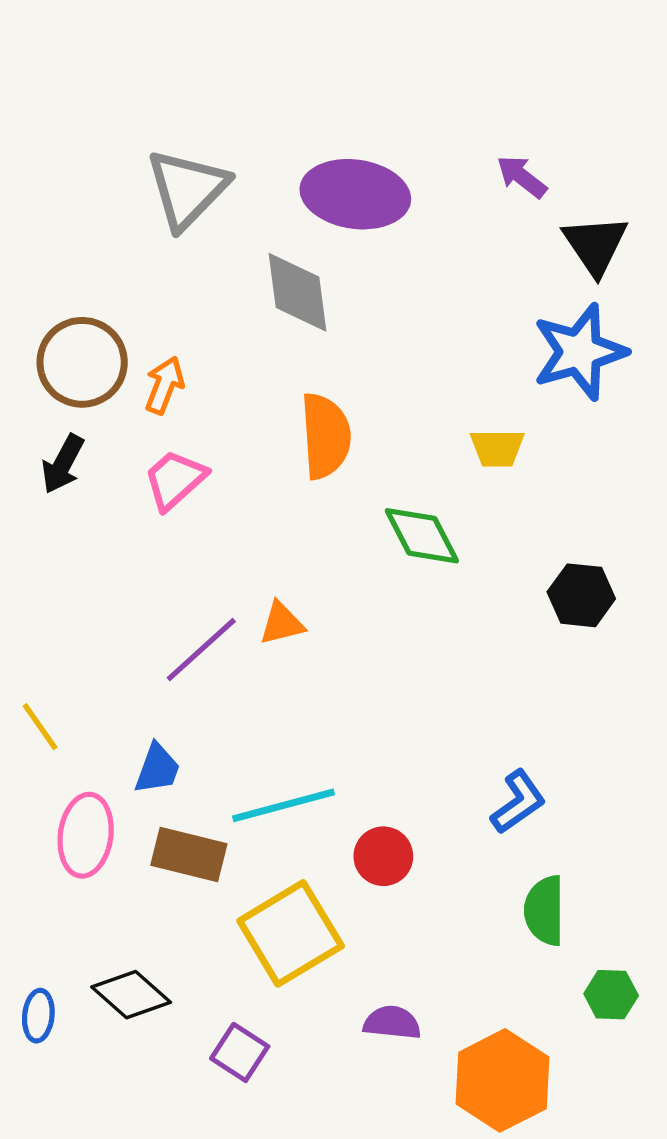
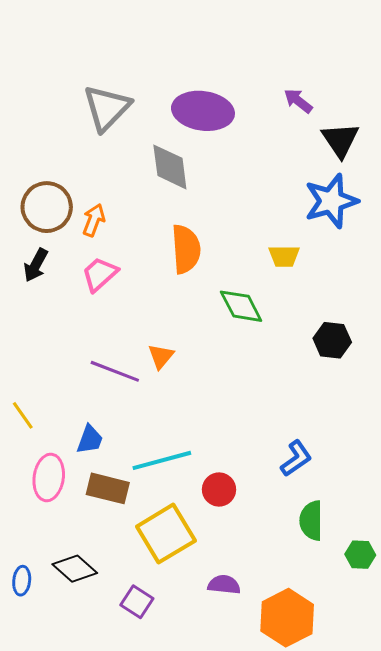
orange triangle: (282, 623) -> (161, 356), turned -36
purple line: (201, 650) -> (115, 371), turned 63
green hexagon: (611, 995) -> (360, 555), moved

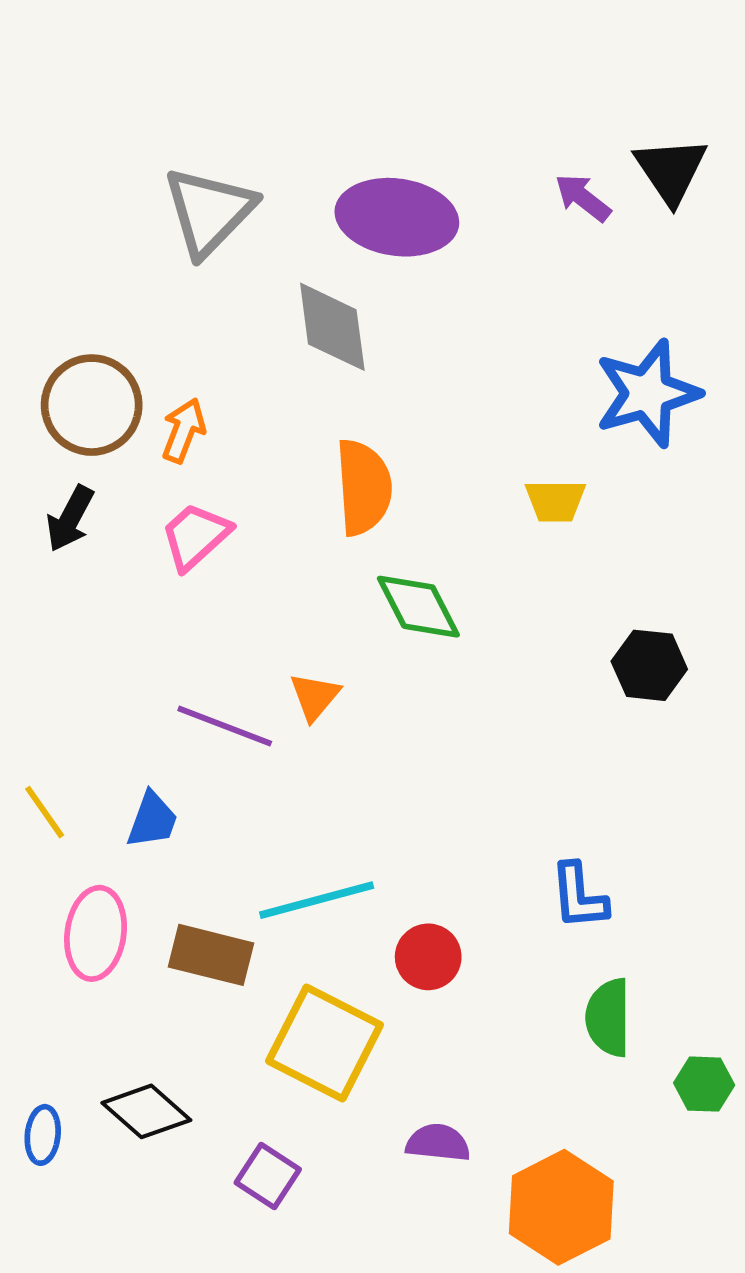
black triangle: (340, 140) -> (671, 170), moved
green diamond: (241, 306) -> (418, 607), moved
blue trapezoid: (90, 439) -> (152, 820), moved
blue L-shape: (296, 458) -> (579, 896), turned 120
yellow square: (166, 534) -> (324, 1043), turned -32

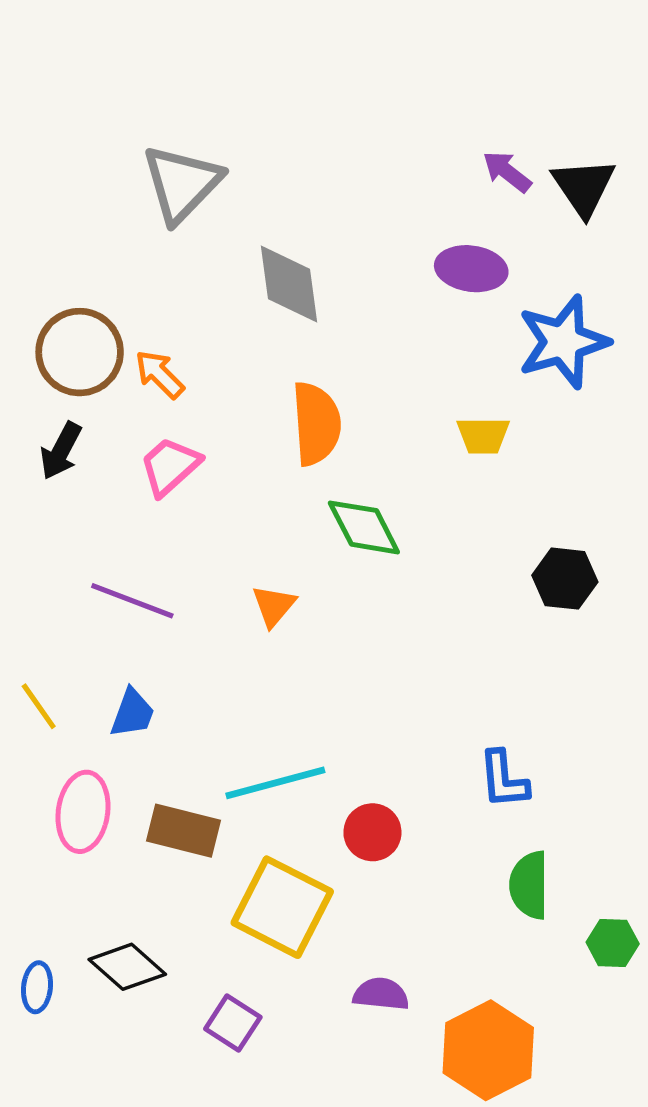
black triangle: (671, 170) -> (584, 187), moved
purple ellipse: (397, 217) -> (471, 269), moved, size x0.7
orange arrow: (184, 430) -> (160, 374), turned -66
purple line: (225, 726) -> (132, 601), moved

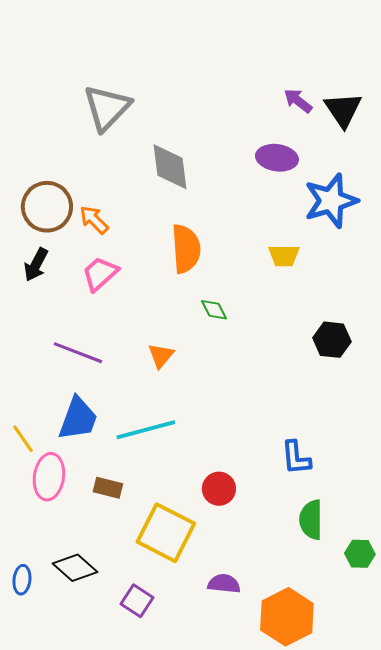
green diamond: (364, 527) -> (214, 310), size x0.6
yellow line: (39, 706) -> (23, 439), moved
blue trapezoid: (132, 713) -> (78, 419), size x1.5
cyan line: (275, 783) -> (146, 430), moved
brown rectangle: (183, 831) -> (108, 488), size x0.7

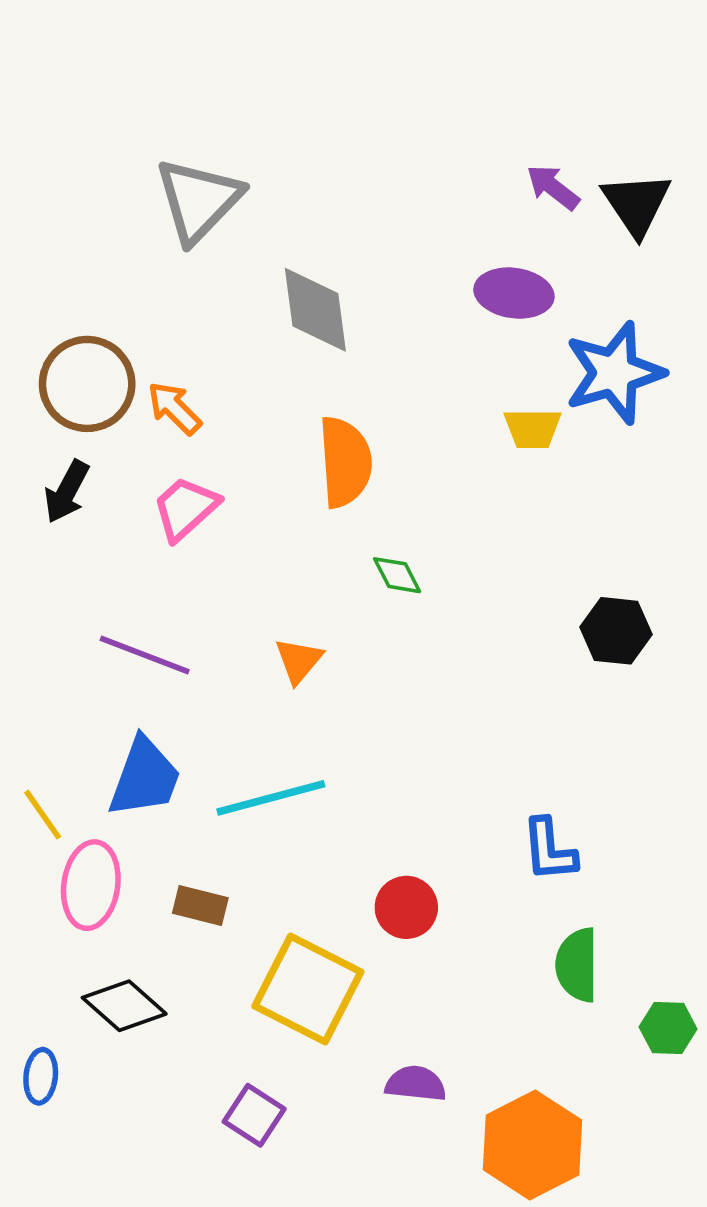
yellow trapezoid: (284, 256) -> (533, 429), moved
black diamond: (75, 568) -> (124, 1006), moved

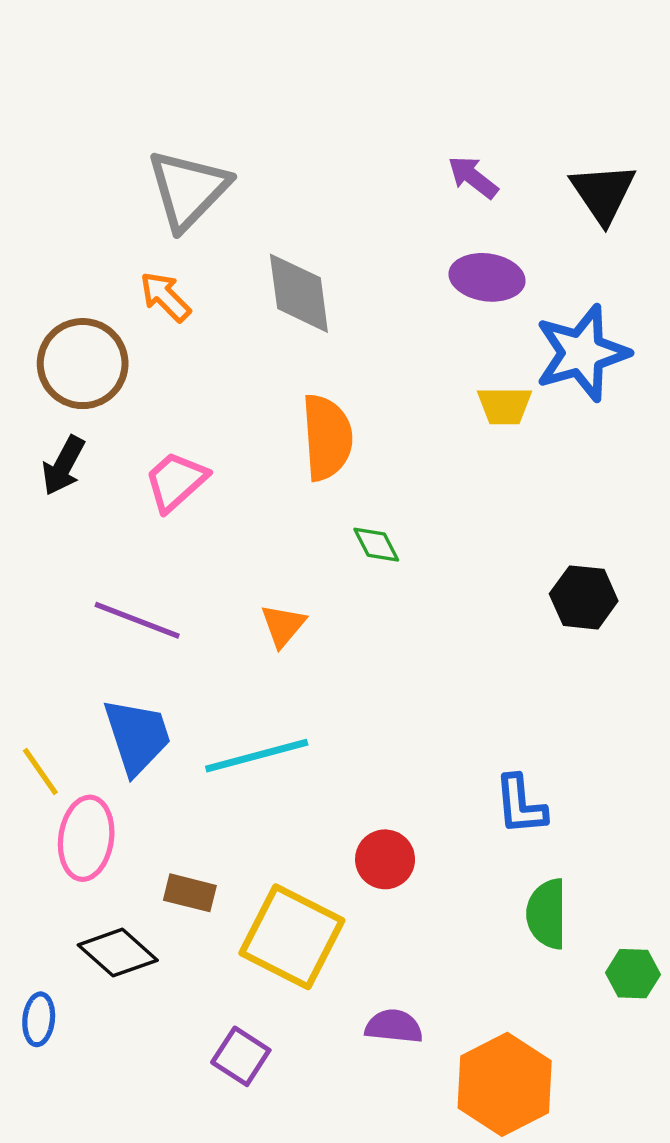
purple arrow: (553, 187) -> (473, 177), moved
orange arrow: (174, 408) -> (165, 297), moved
blue trapezoid: (145, 777) -> (137, 736), turned -38
brown rectangle: (200, 906) -> (190, 893), moved

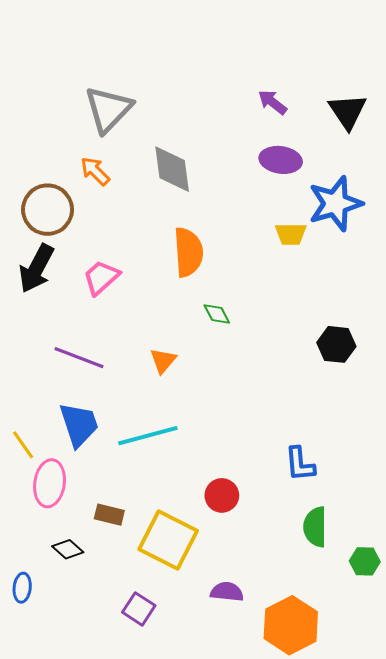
black arrow: (63, 466) -> (36, 268), size x1.4
black diamond: (118, 953) -> (68, 549), size x0.7

